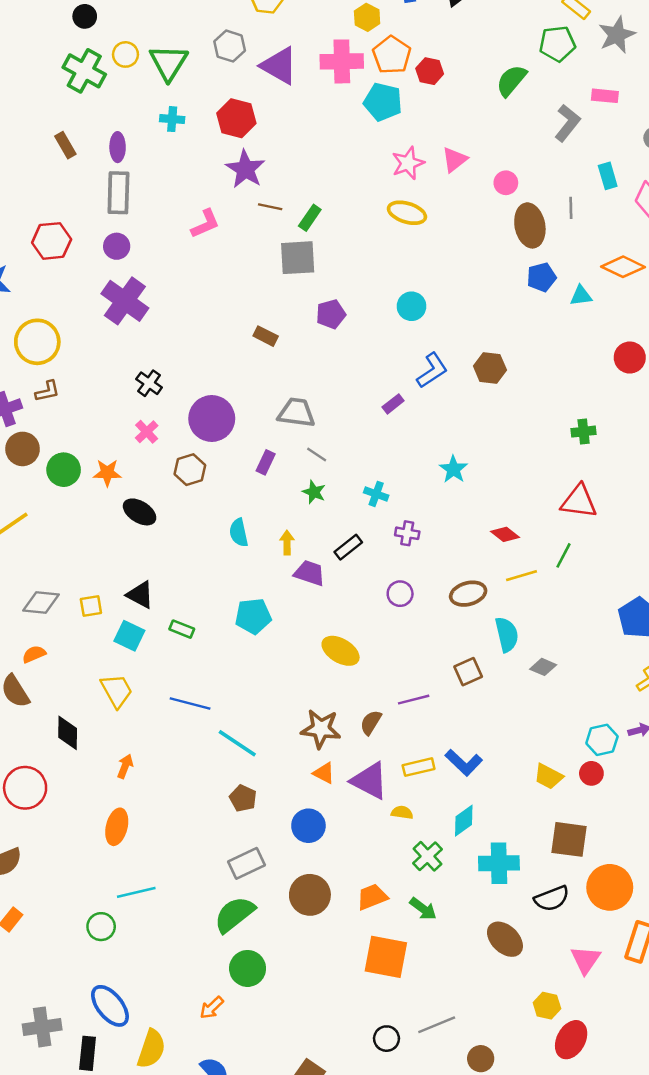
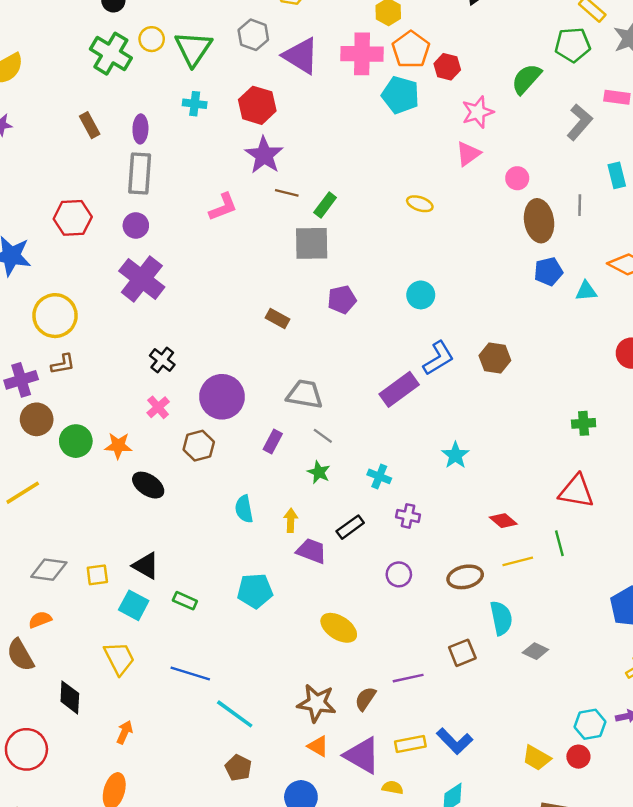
pink star: (408, 163) -> (478, 112), moved
yellow ellipse: (407, 213) -> (420, 204), size x0.7
purple rectangle: (393, 404) -> (399, 389), size x1.8
green line: (563, 555) -> (559, 543), turned -45

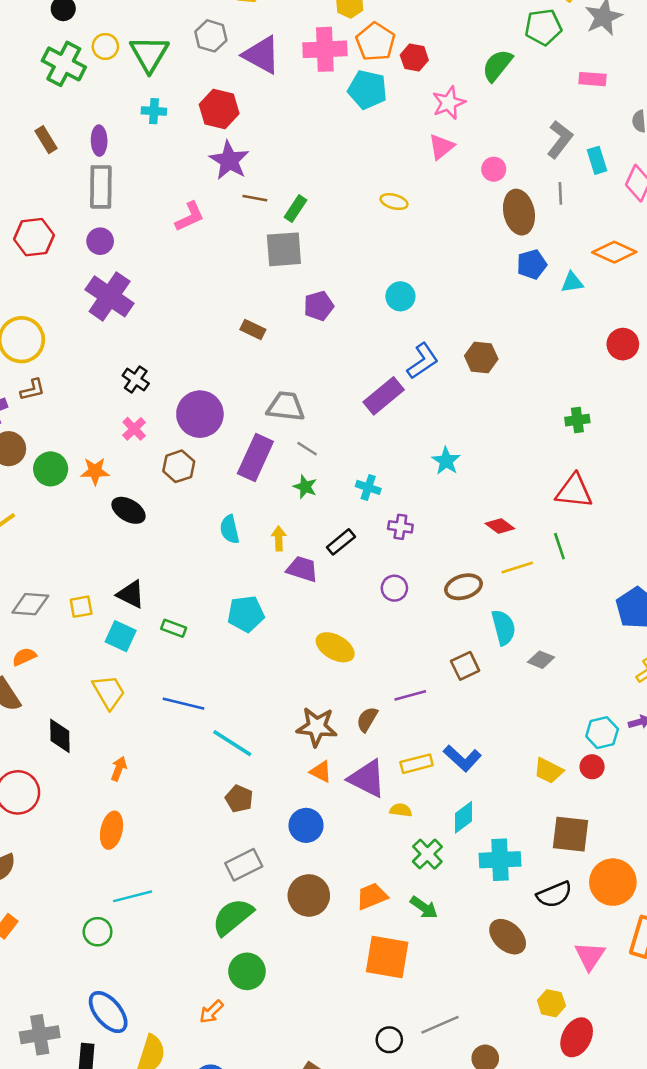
gray L-shape: (579, 122) -> (560, 139), moved
purple rectangle: (273, 441) -> (255, 458), size x1.8

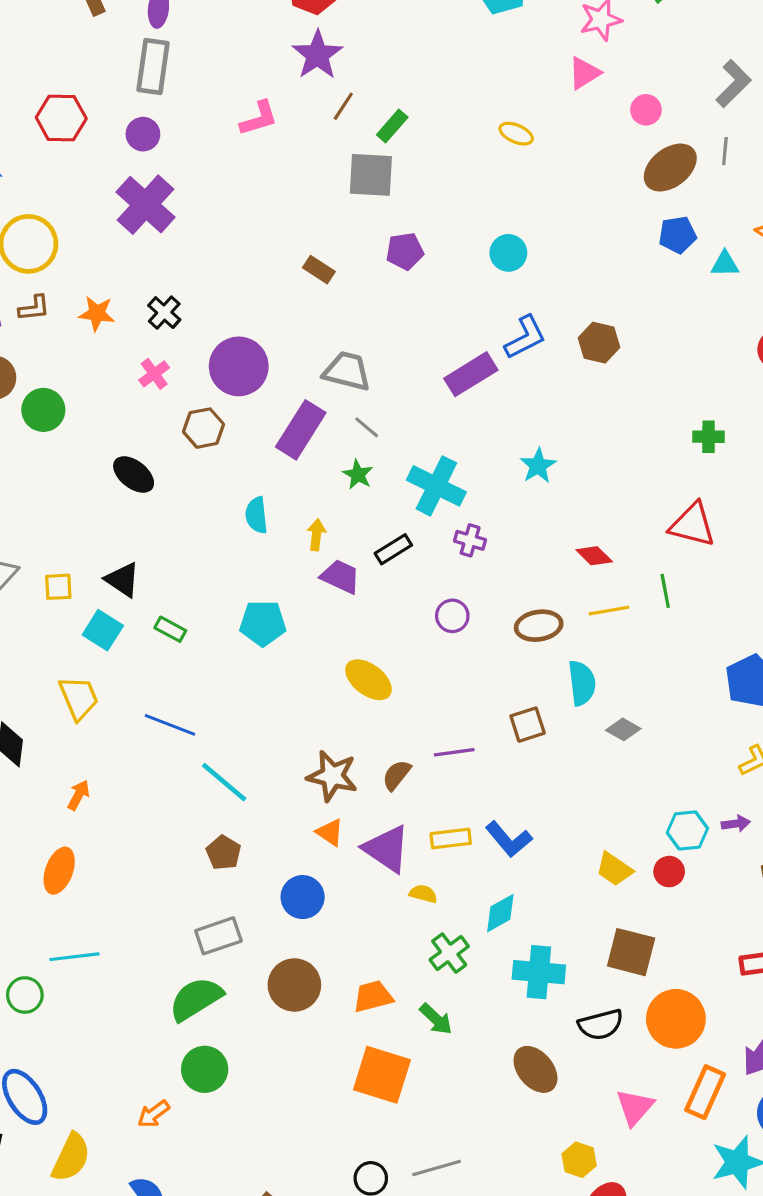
brown line: (255, 198) -> (343, 106), turned -75
brown ellipse: (519, 212) -> (670, 168), turned 57
orange star: (95, 471) -> (97, 314), moved
cyan cross: (368, 487) -> (436, 486), size x1.8

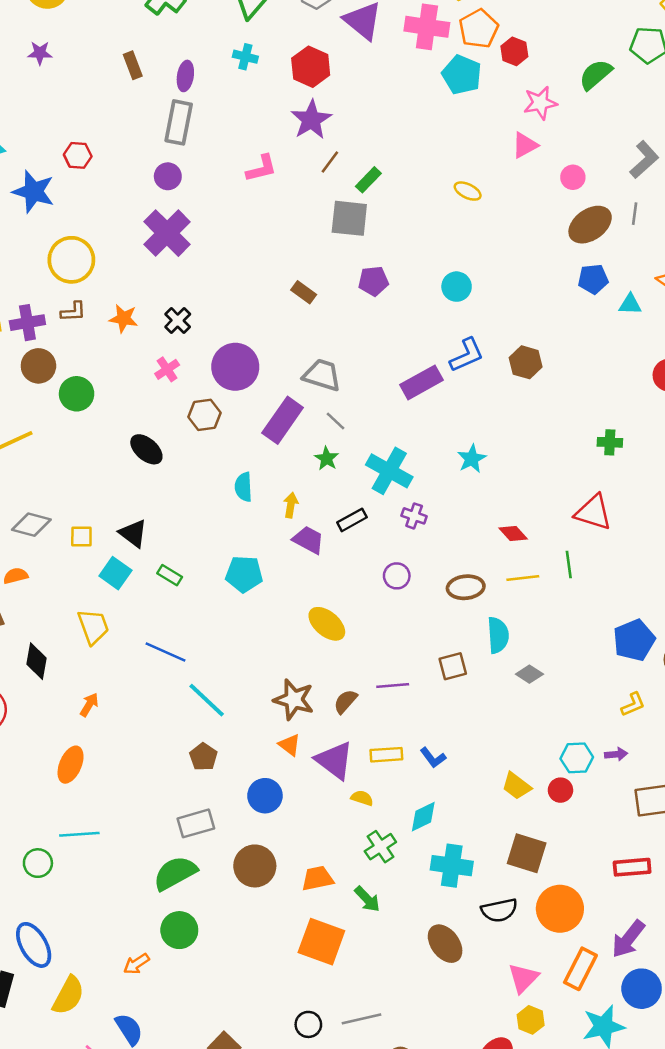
red hexagon: (61, 118) -> (78, 155), moved, size x0.7
blue L-shape: (509, 839) -> (433, 758), size x0.7
yellow hexagon: (579, 1160) -> (531, 1020), moved

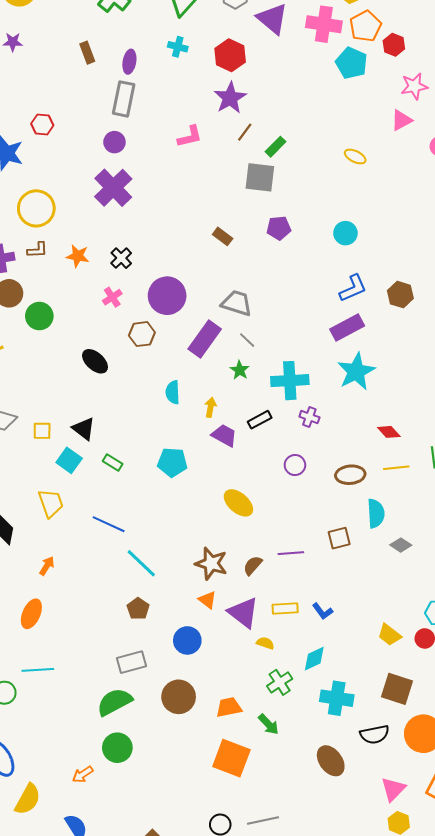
purple rectangle: (421, 382) -> (347, 328), moved
cyan star: (472, 459) -> (356, 372), size x1.6
cyan cross: (389, 471) -> (290, 381), turned -33

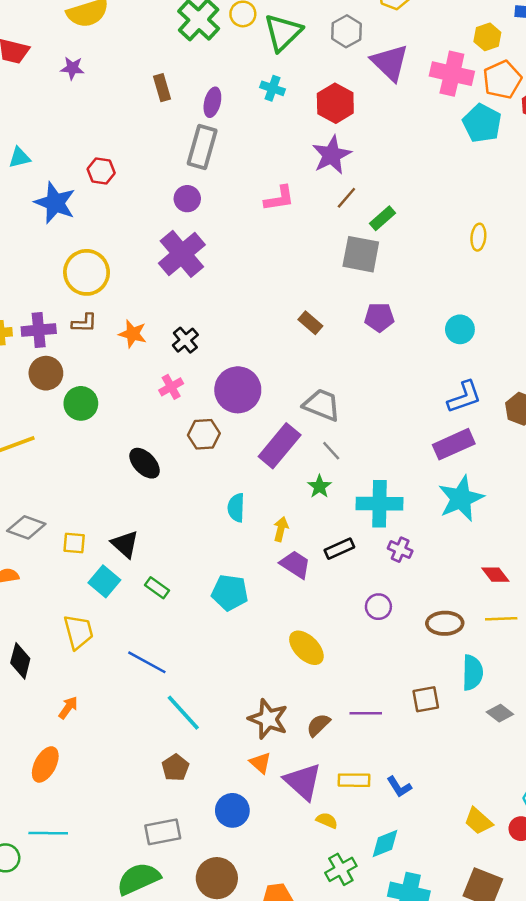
yellow ellipse: (355, 157) -> (478, 237), turned 65

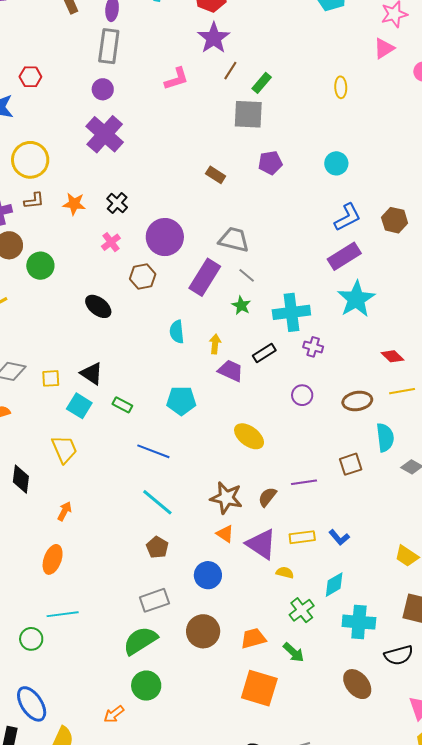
blue line: (147, 662) -> (153, 451), moved

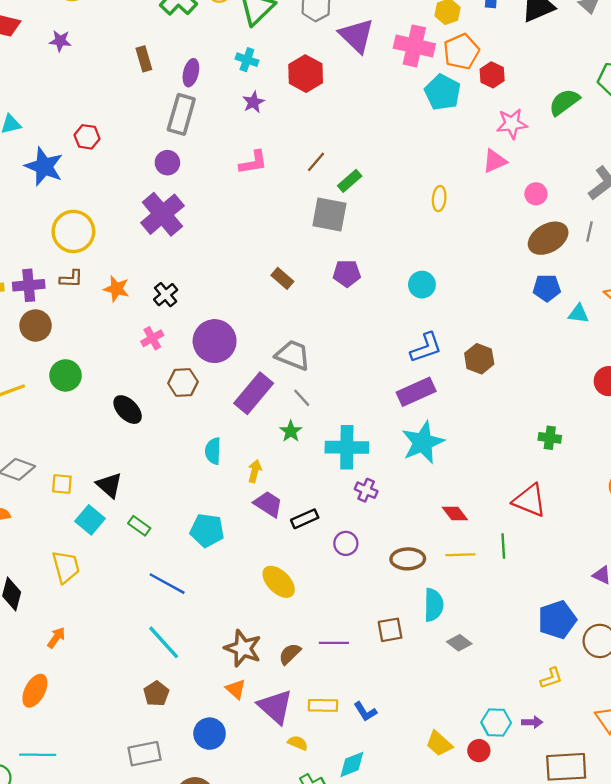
purple star: (214, 38) -> (253, 102), moved, size x0.6
green circle: (40, 266) -> (66, 375), moved
black rectangle: (264, 353) -> (305, 519), moved

